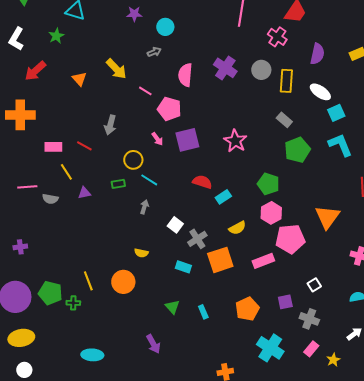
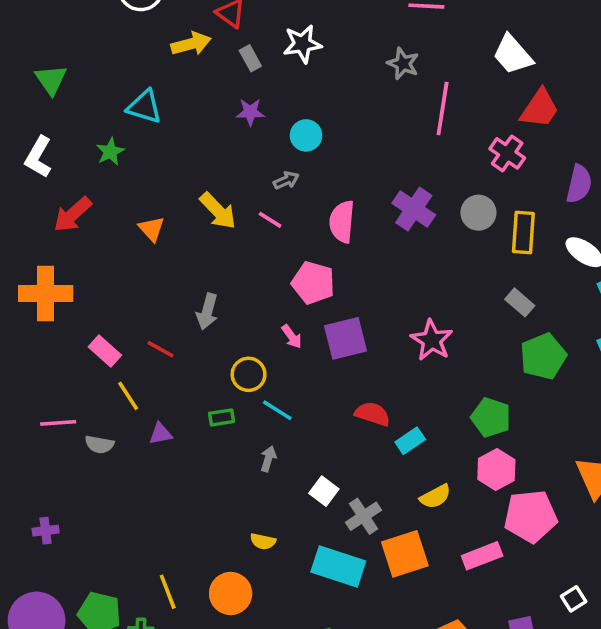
pink line: (145, 91) -> (270, 220), moved
pink rectangle: (53, 147) -> (105, 351), turned 42
cyan rectangle: (183, 267) -> (338, 567), size x1.8

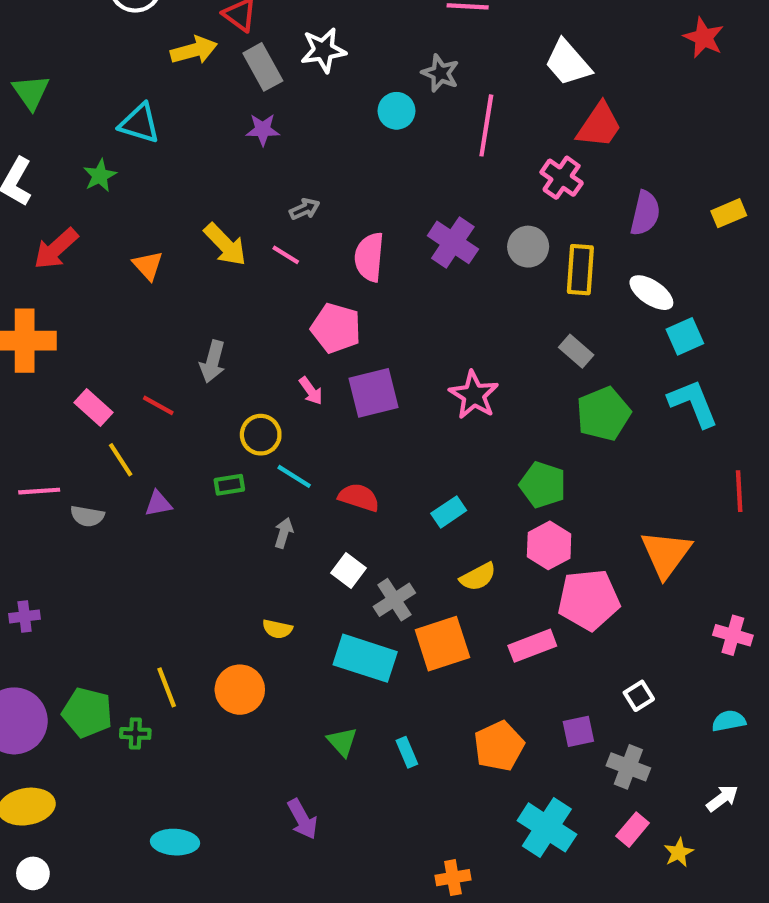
gray rectangle: (250, 58) -> (263, 67), size x1.5
cyan circle: (306, 135) -> (396, 111), moved
red semicircle: (372, 414) -> (359, 497), moved

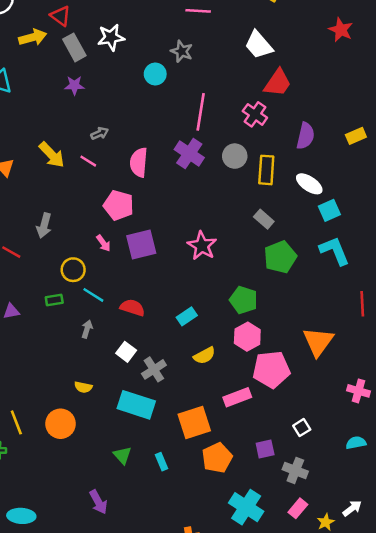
pink line: (486, 125) -> (201, 112), moved
orange square: (442, 644) -> (194, 422), moved
white arrow: (722, 798) -> (352, 508), moved

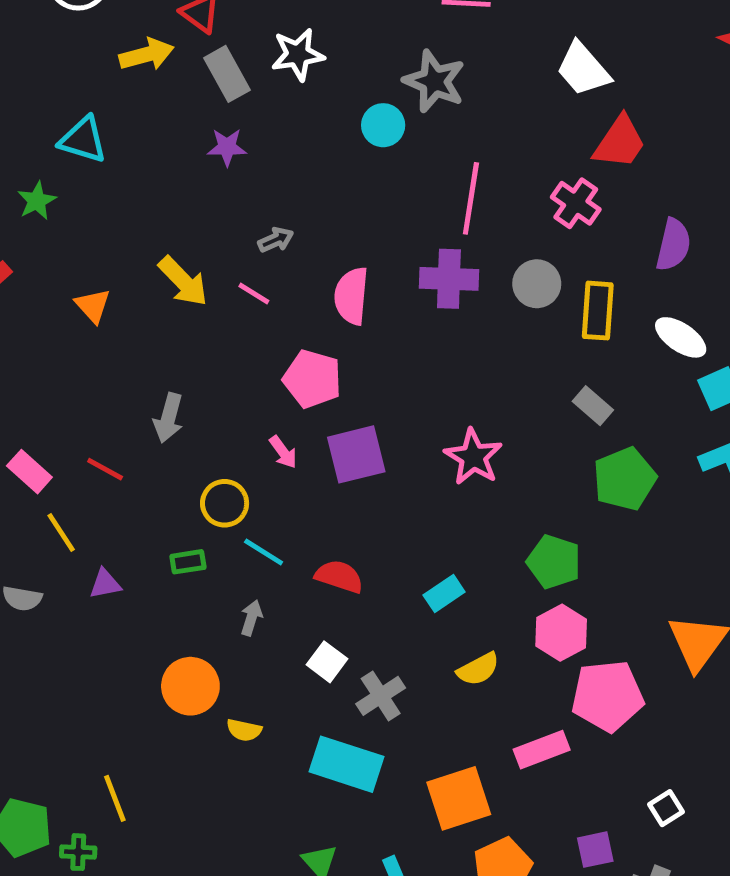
gray star: (182, 51) -> (434, 81), size x1.4
purple cross: (189, 154) -> (449, 279), turned -32
orange circle: (61, 424) -> (190, 686), moved

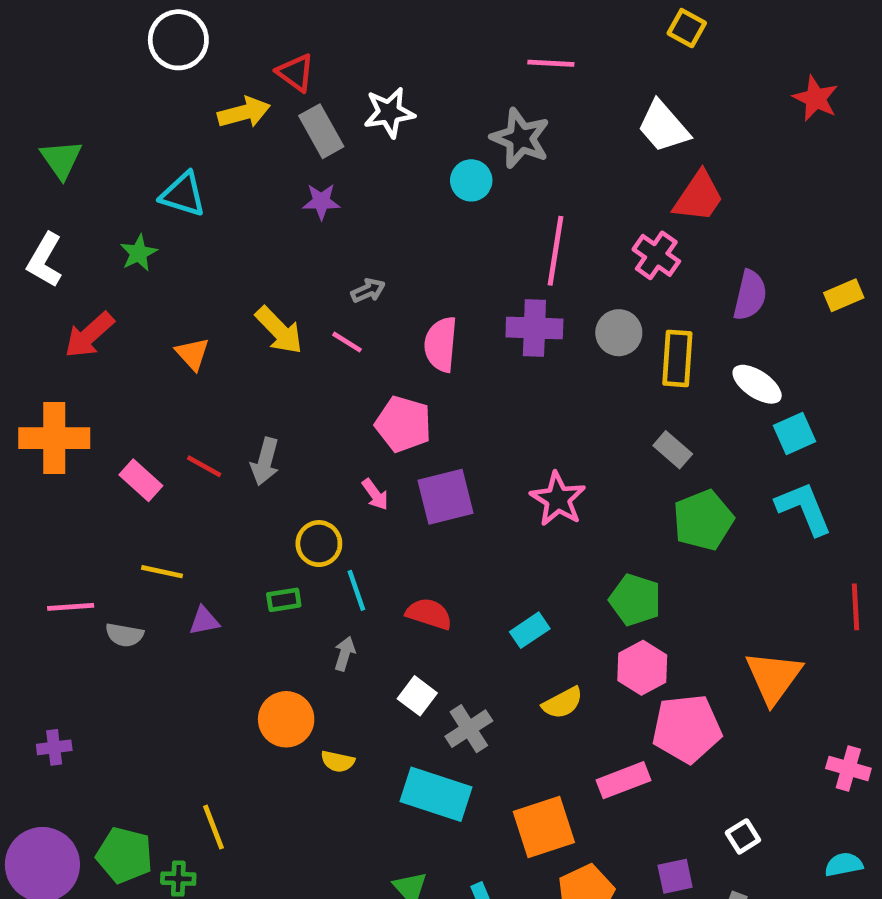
red line: (105, 469) -> (204, 466), moved
pink rectangle: (29, 472) -> (141, 480), moved
yellow line: (61, 533) -> (162, 572), turned -45
cyan line: (264, 552) -> (356, 590), turned 39

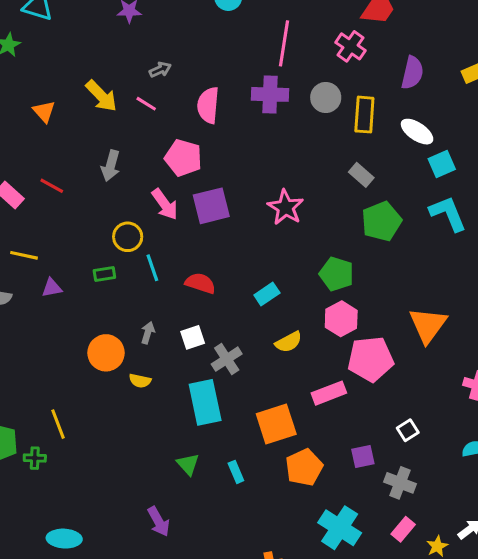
gray arrow: (265, 462) -> (111, 166), moved
pink arrow: (375, 494) -> (165, 204), size x1.5
gray arrow: (345, 654) -> (148, 333), moved
white square: (417, 696) -> (193, 337), turned 35
cyan rectangle: (436, 794) -> (205, 402), turned 60

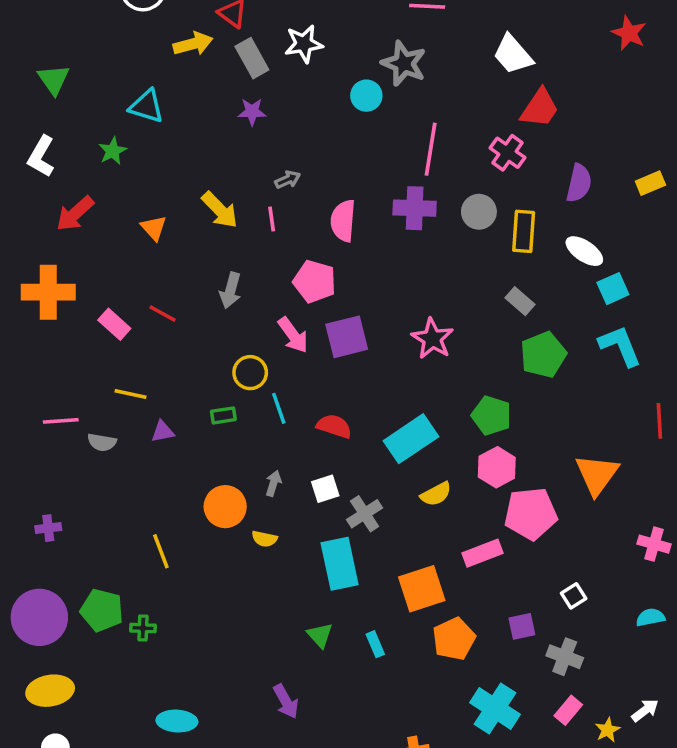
pink line: (146, 104) -> (272, 219), turned 50
cyan rectangle: (267, 294) -> (411, 439), size x1.8
yellow line: (58, 424) -> (161, 551), moved

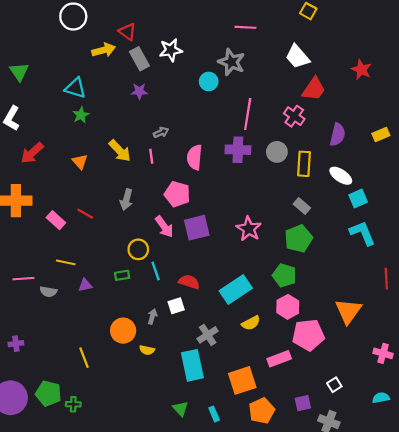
red star: (629, 33) -> (361, 70), moved
green star: (113, 151) -> (81, 115), moved
green pentagon: (543, 355) -> (299, 239), moved
white square: (325, 489) -> (176, 306), moved

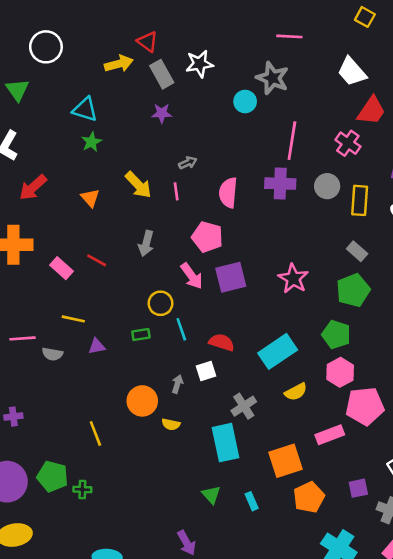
white circle: (73, 17) -> (46, 47), moved

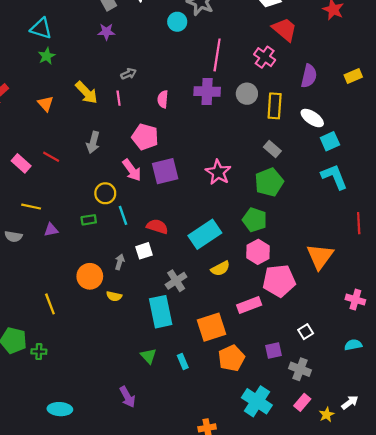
red trapezoid: (371, 111) -> (285, 29), turned -84
pink semicircle: (228, 193) -> (163, 99), size x0.7

